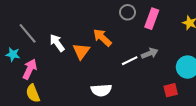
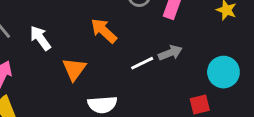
orange triangle: (81, 51) -> (74, 69), moved

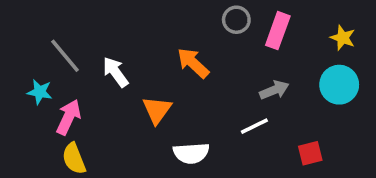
white line: (142, 63) -> (254, 126), moved
cyan circle: (223, 72) -> (339, 85), moved

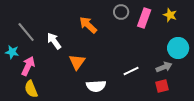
yellow star: (343, 38) -> (170, 15), moved
orange arrow: (193, 63) -> (88, 25), moved
gray arrow: (274, 90) -> (164, 67), moved

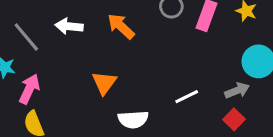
white arrow: (54, 41) -> (69, 26), moved, turned -48
red square: (162, 86) -> (234, 119), turned -32

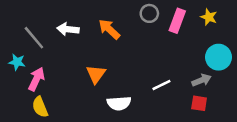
red square: (234, 119) -> (199, 103), turned -35

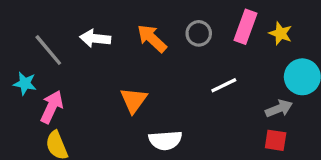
gray circle: (149, 13) -> (199, 33), moved
yellow star: (209, 17) -> (281, 33), moved
white line: (161, 85) -> (224, 85), moved

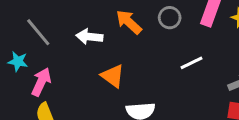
white arrow: (95, 38) -> (89, 37), moved
orange triangle: (134, 100) -> (113, 76), turned -30

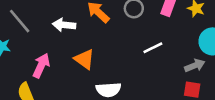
pink arrow: (41, 82) -> (41, 66), moved

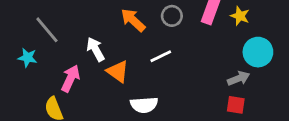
white arrow: (64, 25) -> (95, 49), moved, turned 55
white line: (153, 48) -> (161, 56), moved

